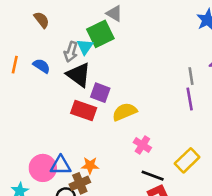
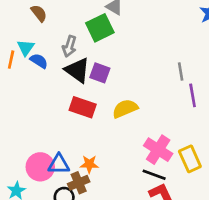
cyan triangle: (85, 47) -> (26, 48), moved
gray line: (191, 76) -> (181, 71), moved
purple square: (100, 93) -> (100, 73), moved
pink cross: (142, 145) -> (158, 150), moved, size x1.5
yellow rectangle: (187, 160) -> (190, 159), turned -70

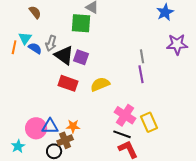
green square: (100, 28) -> (81, 23), turned 30
gray arrow: (69, 46) -> (51, 43), moved
purple line: (193, 95) -> (141, 74), moved

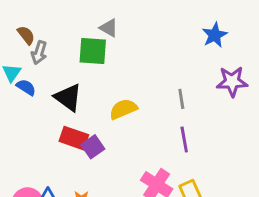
gray arrow: (51, 43) -> (39, 53), moved
purple square: (81, 57) -> (93, 147), moved, turned 35
purple line: (141, 74) -> (184, 140), moved
yellow semicircle: (100, 84) -> (123, 109), moved

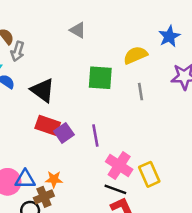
green square: (93, 51) -> (100, 78), moved
yellow semicircle: (123, 109) -> (135, 55), moved
purple line: (184, 140) -> (95, 135), moved

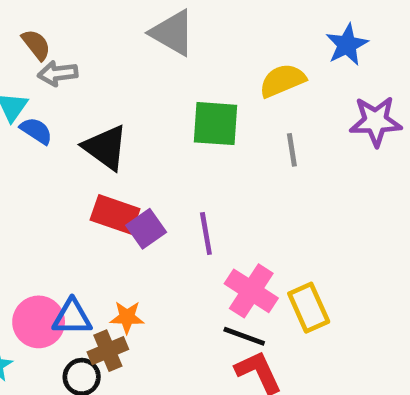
gray triangle: (78, 30) -> (172, 33), size x1.5
gray arrow: (18, 51) -> (58, 73), turned 66

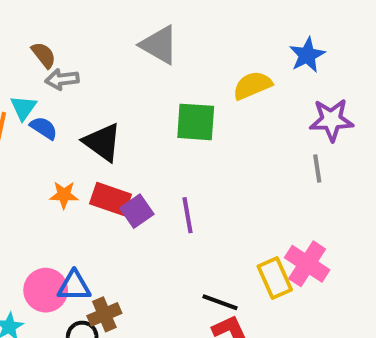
gray line: (292, 150) -> (317, 169), moved
pink cross: (251, 291) -> (307, 264), moved
orange star: (127, 317) -> (64, 195), moved

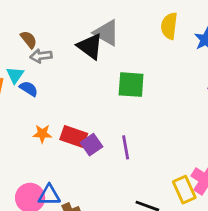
yellow semicircle: (252, 85) -> (169, 26), moved, turned -60
black triangle: (102, 142) -> (90, 46), moved

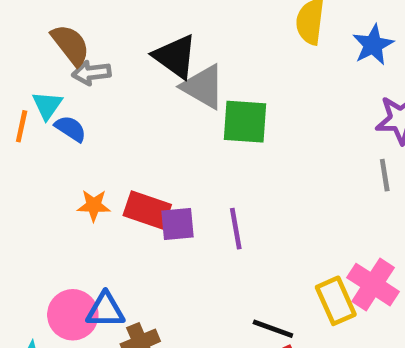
gray triangle: (106, 33) -> (203, 87), moved
brown semicircle: (29, 40) -> (70, 45), size x1.4
purple square: (91, 145) -> (178, 224), turned 30

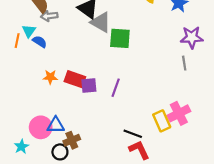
purple line: (236, 229) -> (116, 88), turned 30
pink cross: (373, 285) -> (179, 113), turned 30

